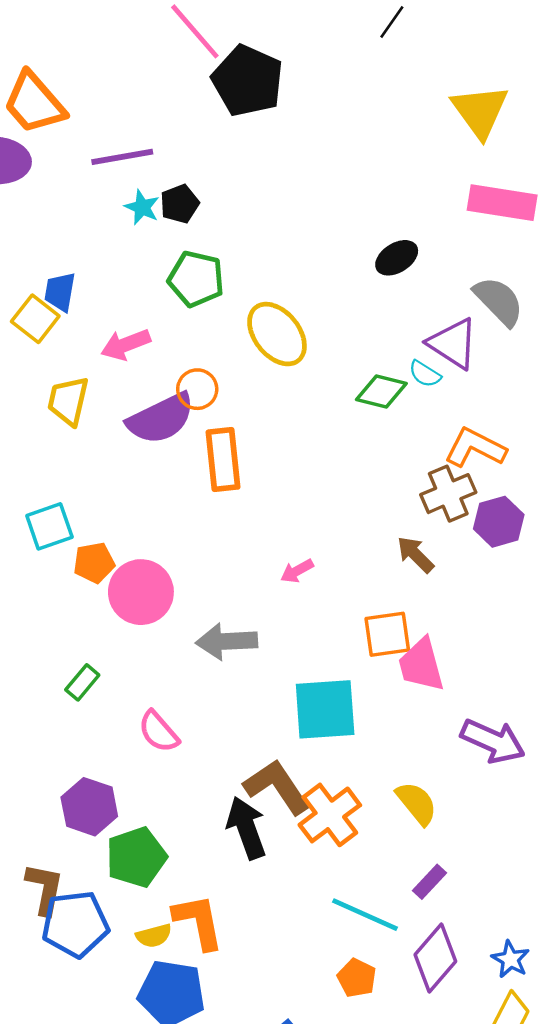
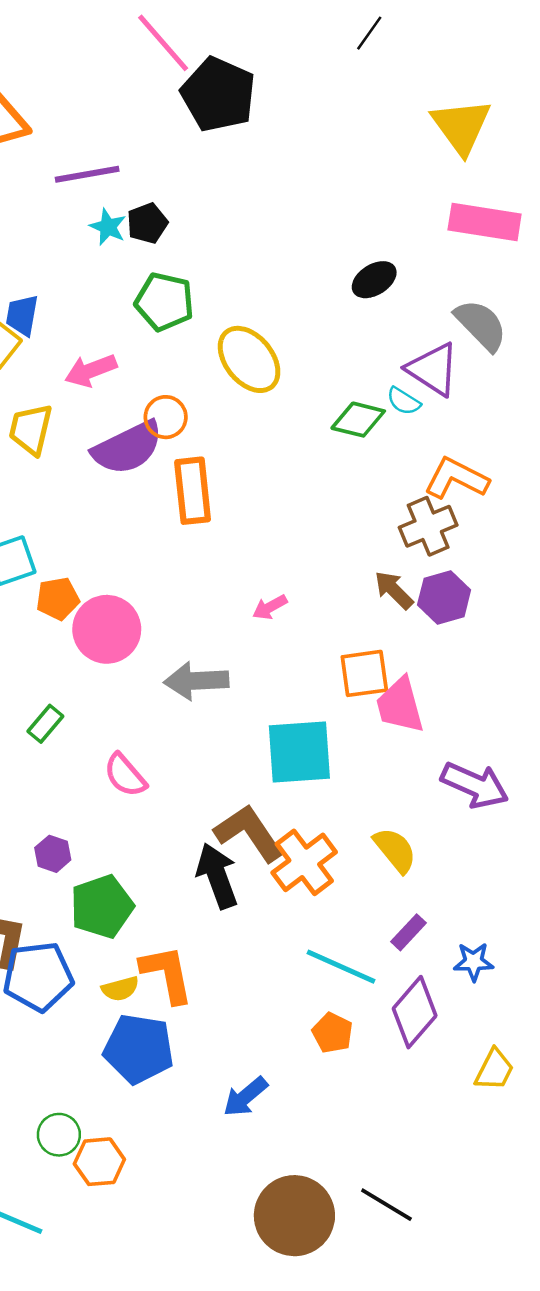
purple hexagon: (499, 522) -> (444, 597), moved
purple hexagon: (89, 807) -> (53, 854), size x0.6
blue star: (510, 959) -> (474, 962), moved, turned -30

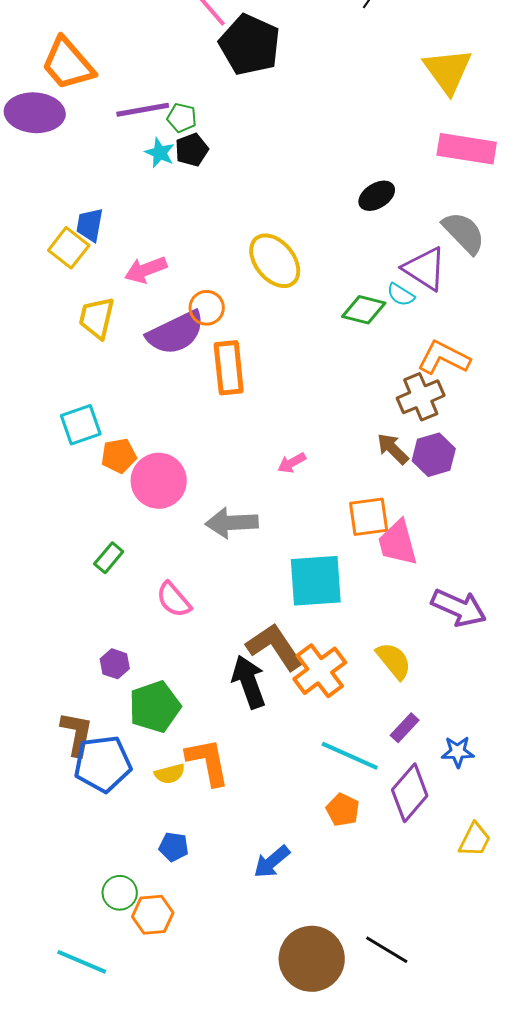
green pentagon: (164, 302) -> (182, 118), moved, size x0.6
blue pentagon: (139, 1049) -> (174, 847), moved, size x0.5

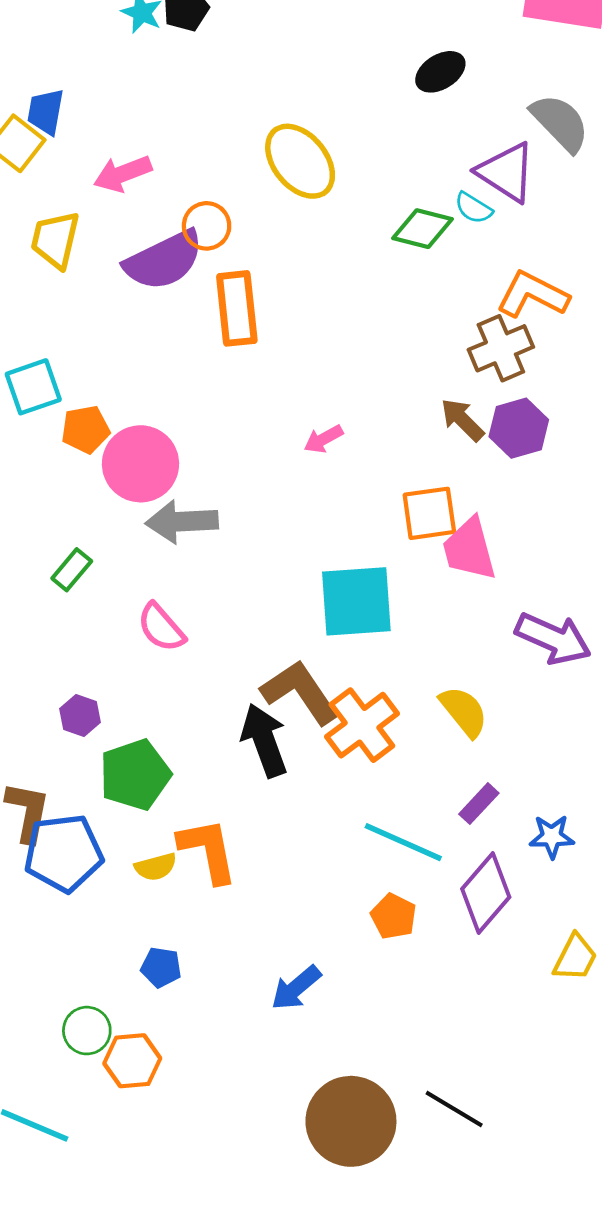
gray arrow: (232, 523) -> (182, 522), moved

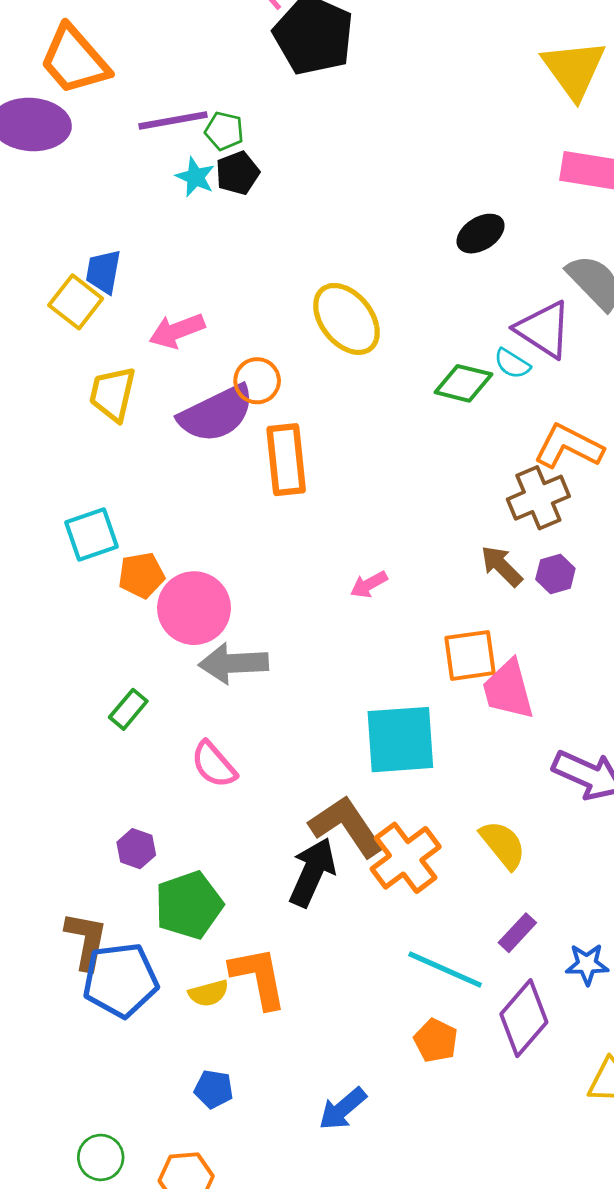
purple hexagon: (519, 428) -> (555, 574), size x0.7
black arrow: (264, 740) -> (312, 872), turned 44
green circle: (87, 1031) -> (101, 1157), moved

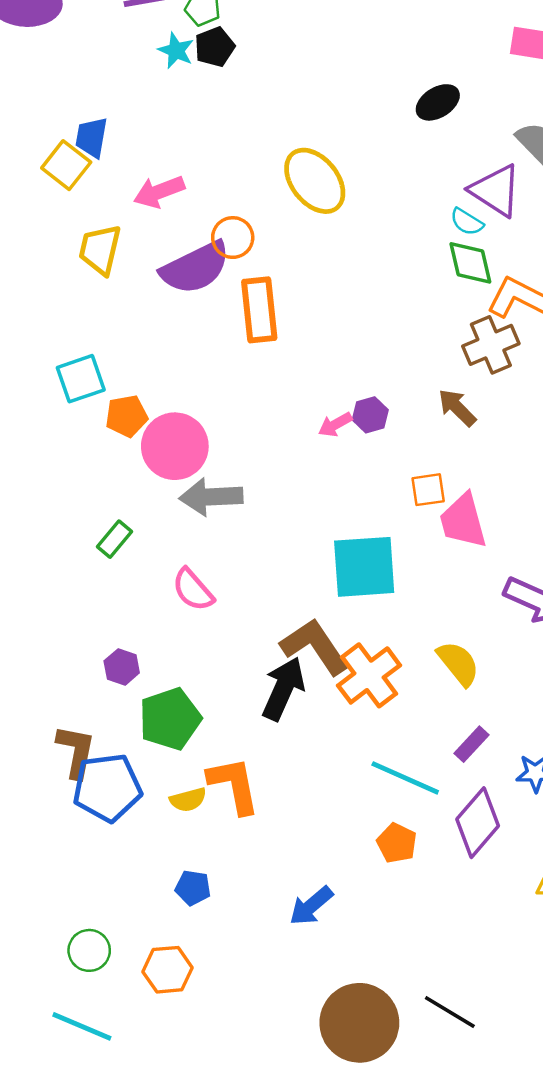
green diamond: (463, 383) -> (470, 263), moved, turned 63
purple hexagon: (555, 574) -> (370, 415), moved
orange square: (470, 655) -> (428, 490), size x0.7

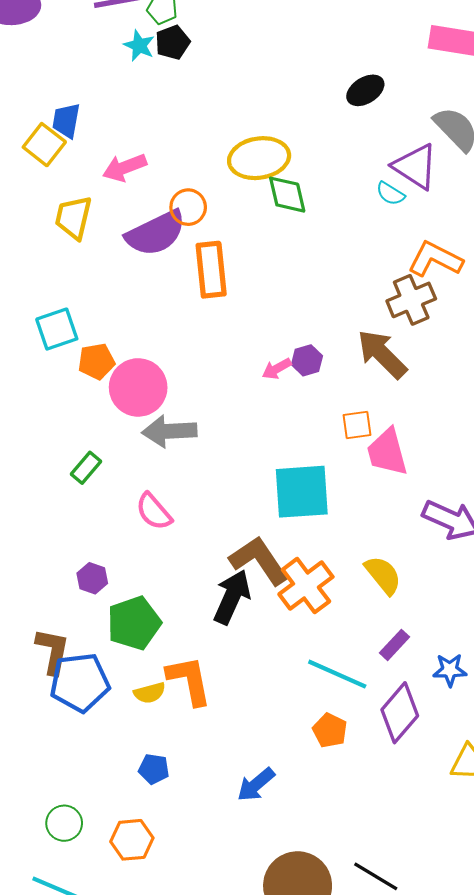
yellow ellipse: (315, 181) -> (259, 158), turned -60
green diamond: (470, 263) -> (287, 195), moved
brown arrow: (457, 408) -> (382, 354), size x1.5

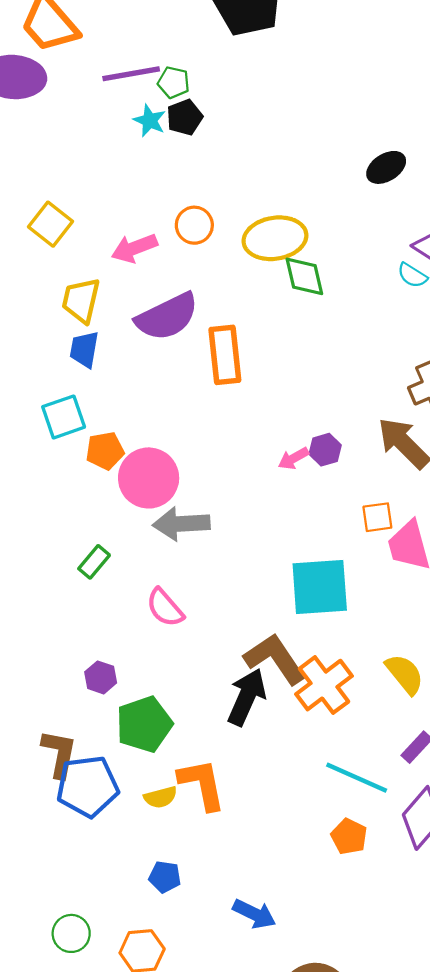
blue trapezoid: (66, 121) -> (84, 349), moved
orange circle: (188, 207) -> (194, 225), moved
blue arrow: (256, 785) -> (254, 914), moved, turned -114

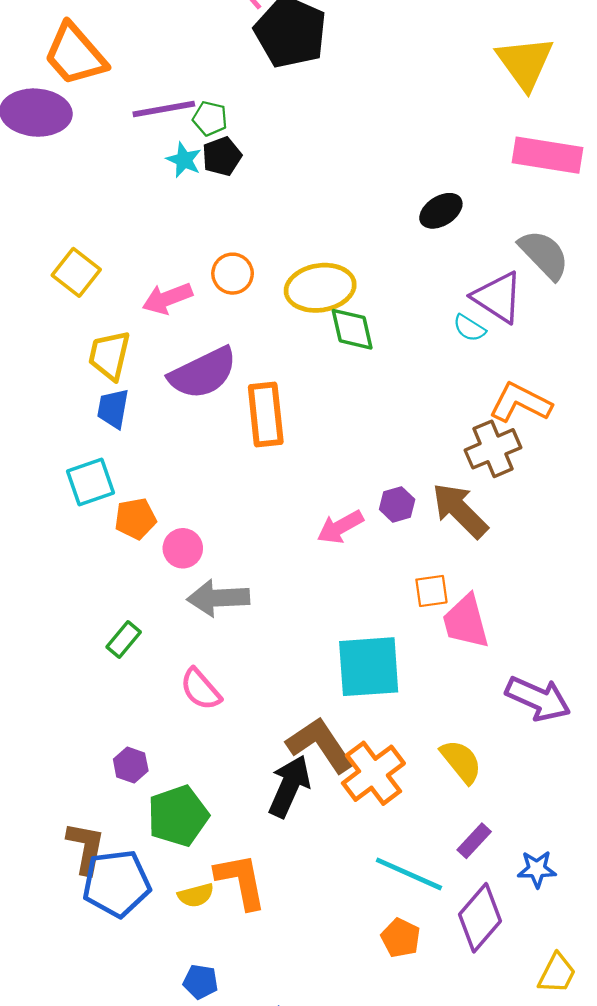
purple hexagon: (325, 450) -> (397, 504), moved
pink arrow: (293, 458) -> (340, 527), size x1.4
pink circle: (149, 478) -> (183, 548), size x0.6

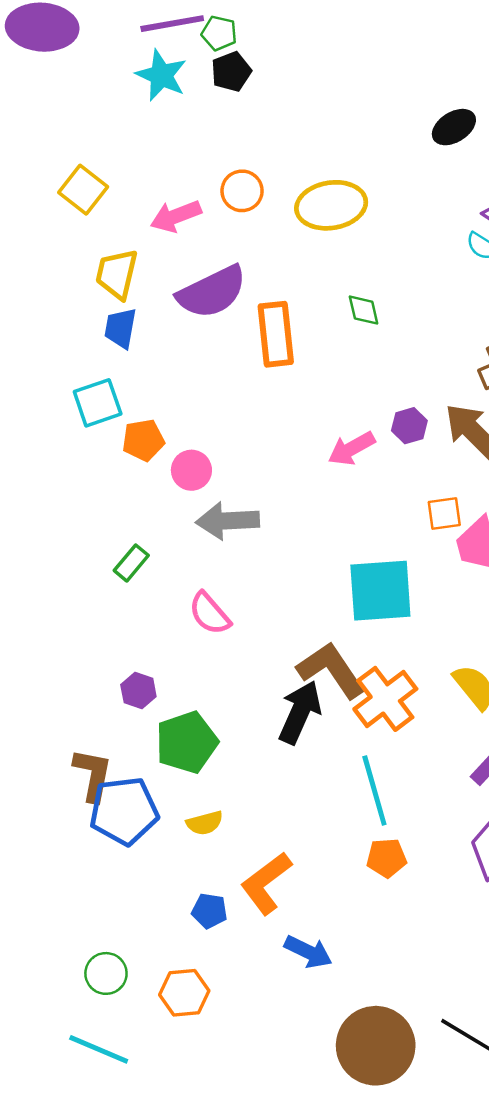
cyan star: (184, 160) -> (161, 75), moved, size x1.4
green diamond: (352, 329) -> (364, 310), moved, size x0.7
cyan line: (409, 874) -> (374, 790), moved, turned 50
orange L-shape: (241, 881) -> (266, 883), moved, turned -116
orange pentagon: (401, 938) -> (386, 858), moved, turned -30

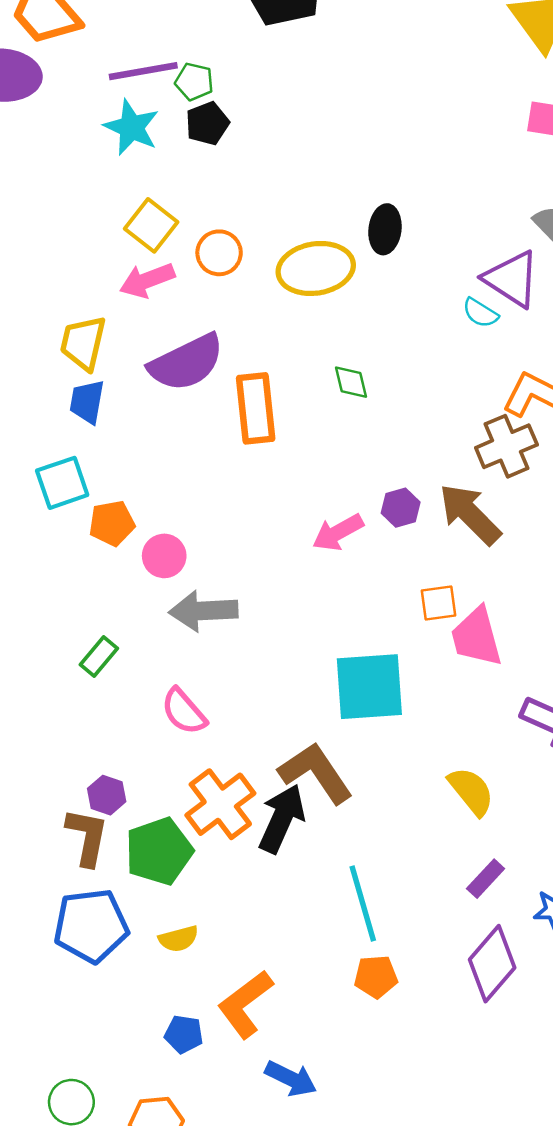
black ellipse: (454, 127) -> (385, 229), moved, turned -51
yellow square: (83, 190) -> (151, 225), moved
orange cross: (385, 699) -> (220, 804), moved
brown L-shape: (93, 775) -> (87, 837), moved

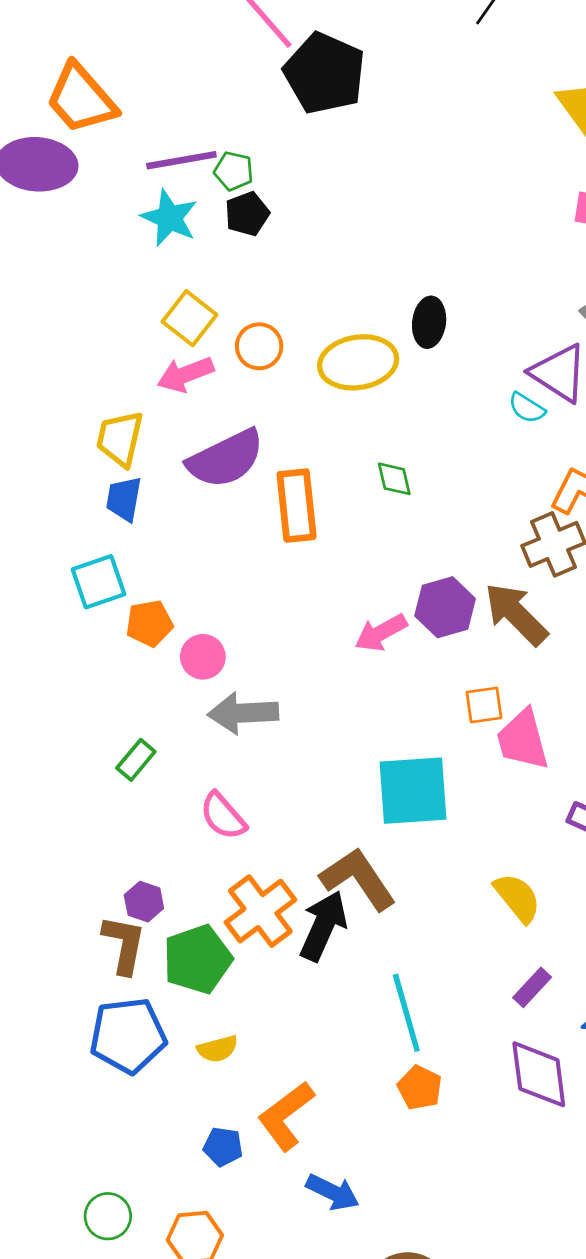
purple hexagon: (401, 508) -> (445, 607), size x1.5
purple diamond: (492, 964) -> (539, 1074), turned -48
orange pentagon: (376, 977) -> (420, 1088), turned 30

